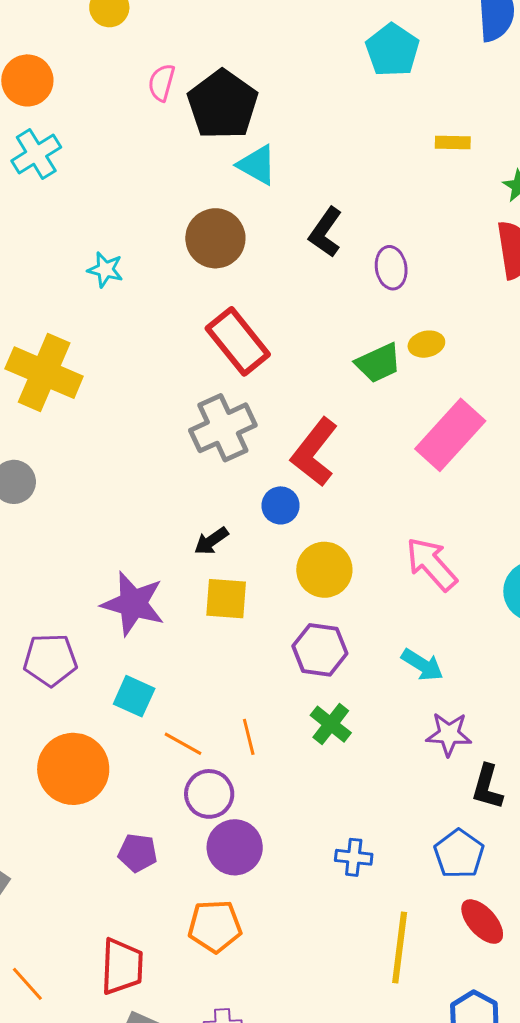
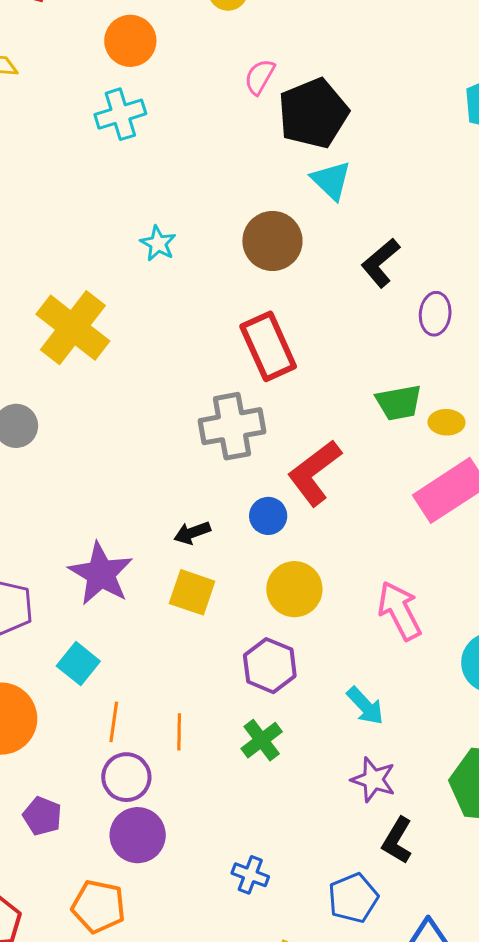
yellow ellipse: (426, 344) -> (446, 422), moved
orange line: (183, 744) -> (114, 722), turned 54

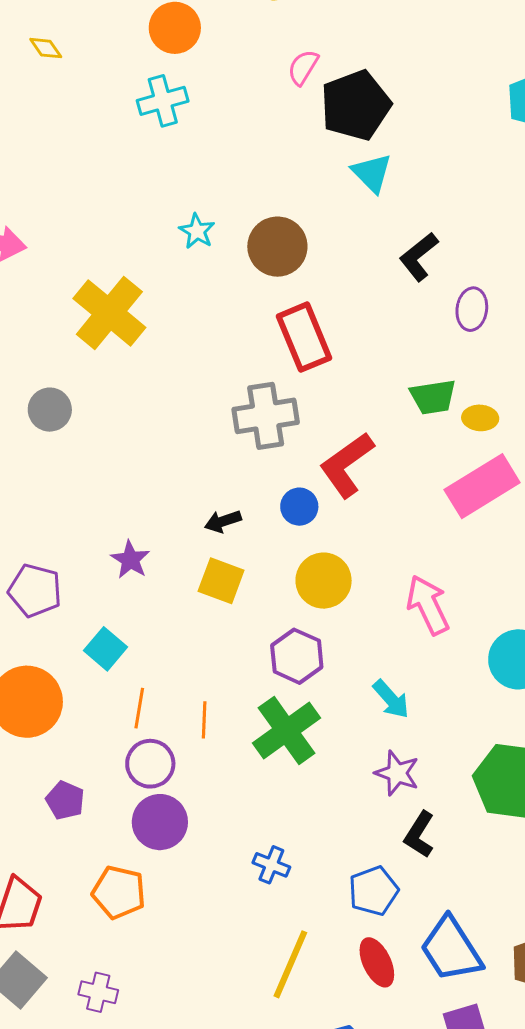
brown circle: (272, 241) -> (277, 247), moved
purple star: (101, 574) -> (130, 560), size x0.6
green cross: (262, 740) -> (287, 731), size x1.6

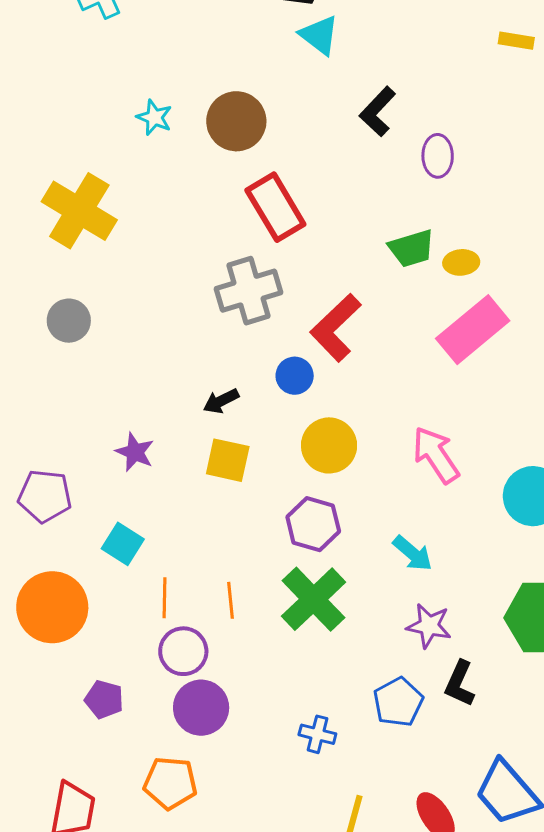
gray circle: (50, 410) -> (69, 321), moved
blue pentagon: (374, 891) -> (398, 702), moved

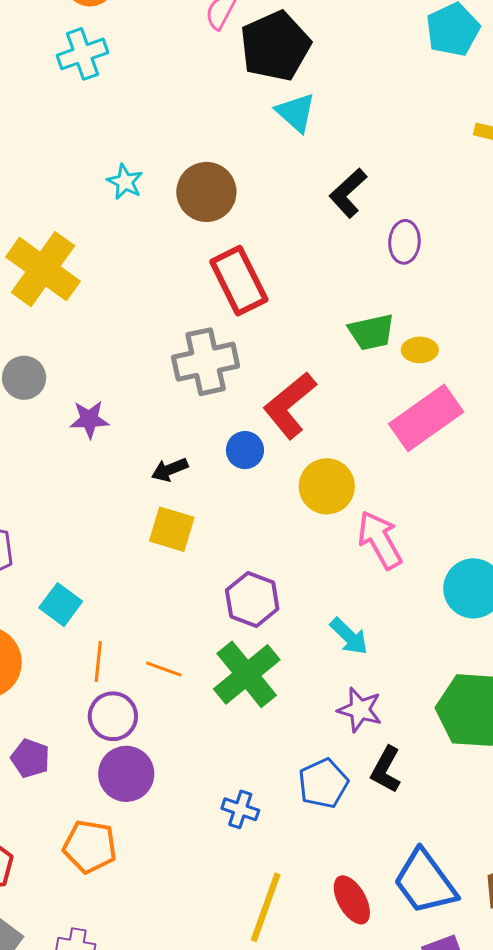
yellow circle: (329, 445) -> (327, 486), moved
purple star: (135, 452) -> (89, 419), moved, turned -30
orange line: (230, 600) -> (164, 669), turned -69

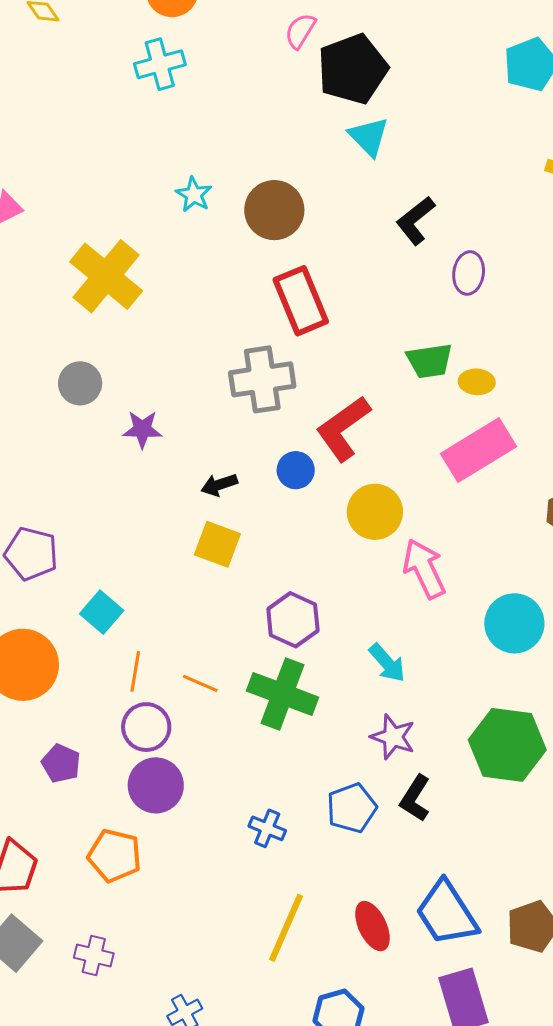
green cross: (247, 674) -> (283, 694), turned -34

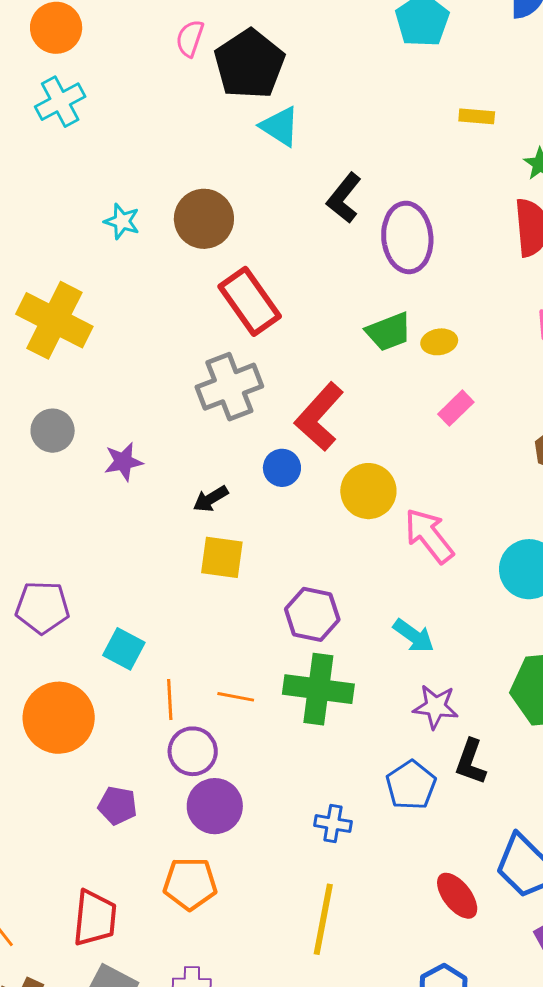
purple ellipse: (469, 273) -> (407, 237), size x1.6
pink rectangle: (479, 450) -> (456, 408), size x0.5
yellow line: (286, 928) -> (323, 919), moved

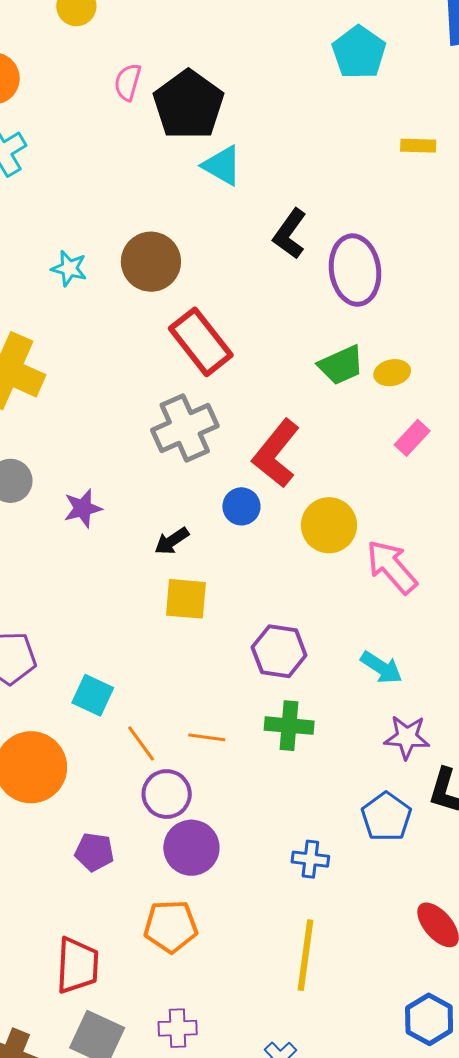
green cross: (318, 689) -> (289, 726), size x0.7
orange line: (170, 699) -> (141, 743), turned -30

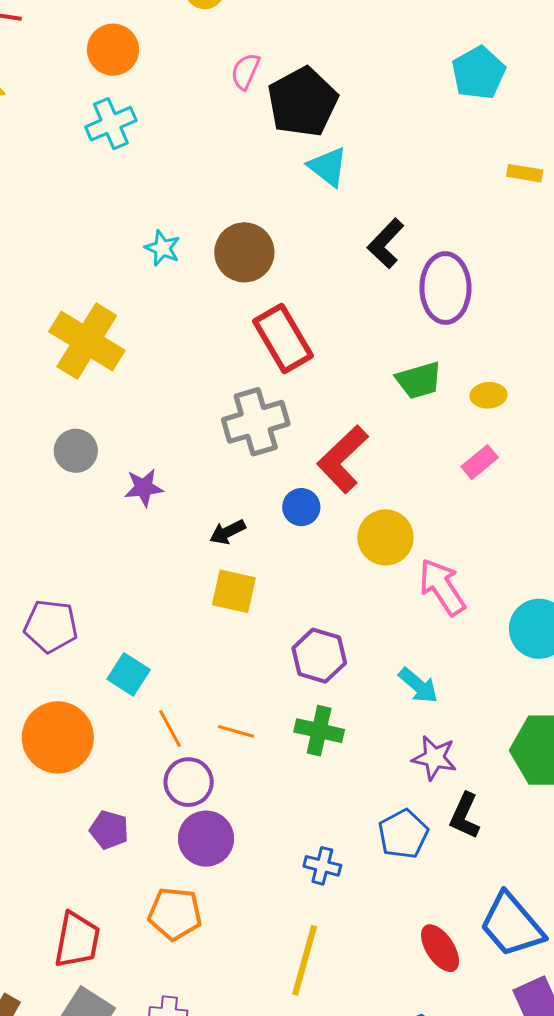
yellow ellipse: (392, 373) -> (488, 395), moved

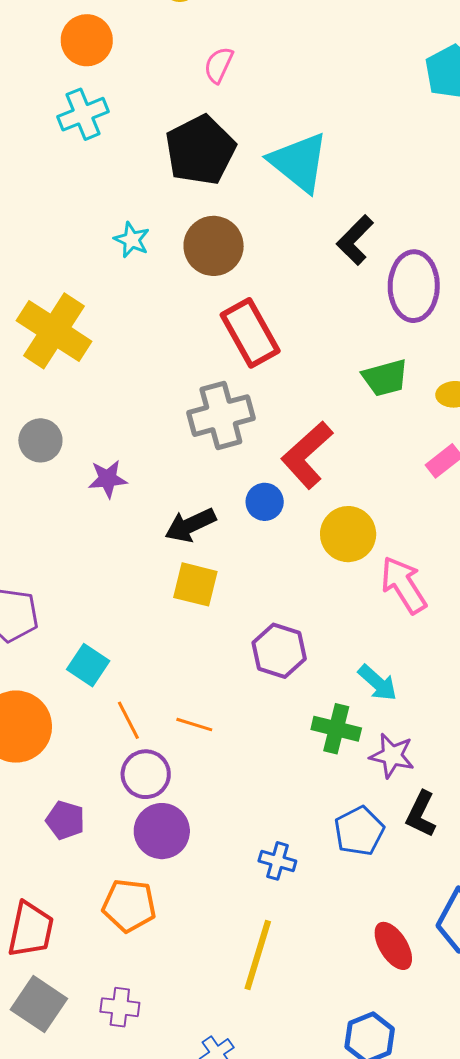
black pentagon: (303, 102) -> (200, 150), moved
cyan triangle: (328, 167) -> (299, 162), size x1.5
black arrow: (228, 532) -> (190, 525), size x1.4
green cross: (319, 731) -> (336, 729), moved

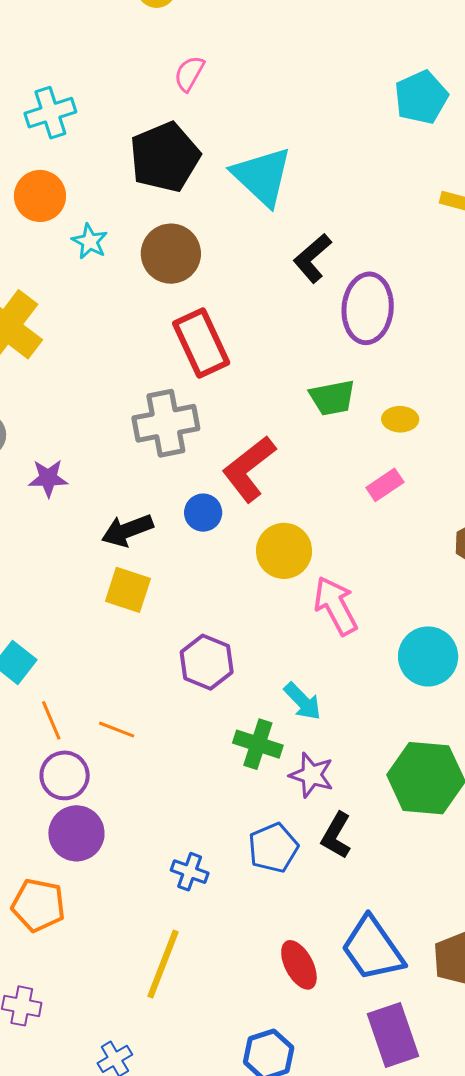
orange circle: (87, 40) -> (40, 196), moved

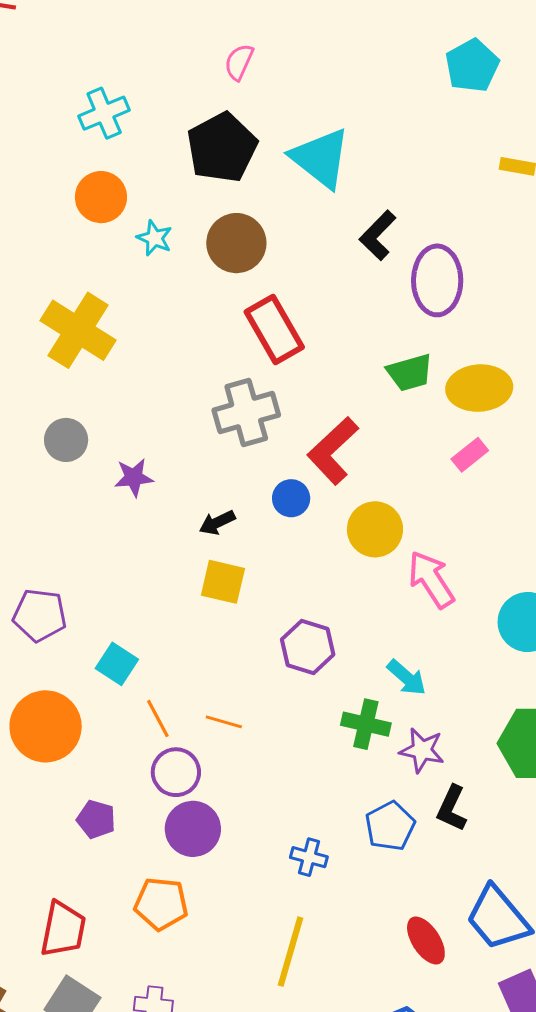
yellow ellipse: (400, 419) -> (479, 388), size x1.8
black arrow: (127, 530) -> (217, 523), size x0.7

